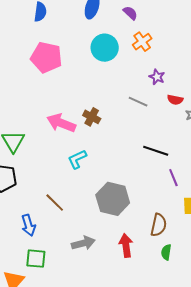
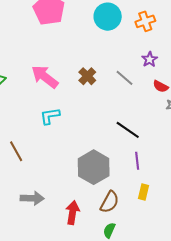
brown cross: (92, 117) -> (87, 76), moved
gray hexagon: (113, 199) -> (94, 167), moved

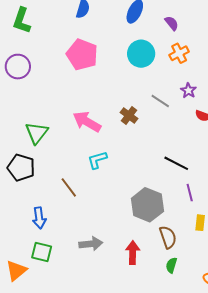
gray line: (125, 78) -> (160, 101), moved
brown line: (16, 151) -> (69, 187), moved
brown semicircle: (110, 202) -> (168, 237), turned -40

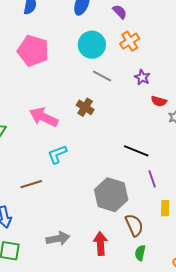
gray line: (160, 101) -> (102, 76), moved
brown line: (69, 187) -> (31, 184), turned -65

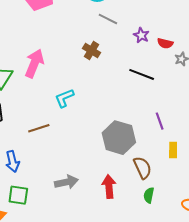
purple star: (142, 77) -> (141, 35), moved
pink arrow: (44, 117) -> (34, 63), moved, turned 88
black line: (136, 151) -> (142, 74), moved

